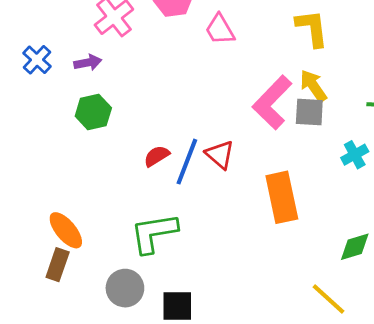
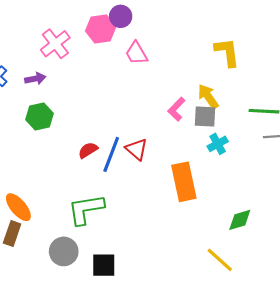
yellow L-shape: (312, 28) -> (227, 52), moved
pink L-shape: (272, 102) -> (177, 109), size x0.6
cyan cross: (355, 155) -> (218, 144), moved

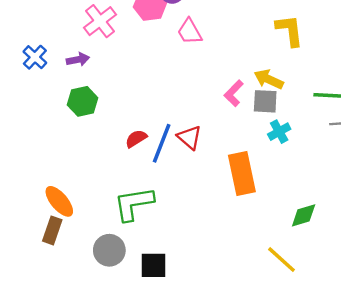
yellow arrow: (208, 96) -> (269, 79), turned -30

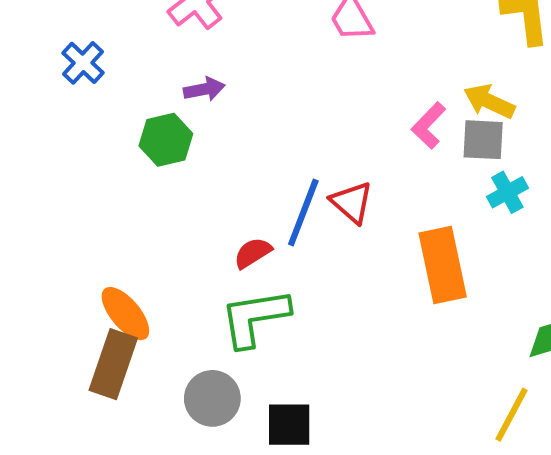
purple arrow: (78, 59) -> (204, 89), moved
red semicircle: (136, 139) -> (253, 253), moved
brown rectangle: (52, 230) -> (113, 364), size x1.4
yellow line: (281, 260) -> (511, 415), turned 76

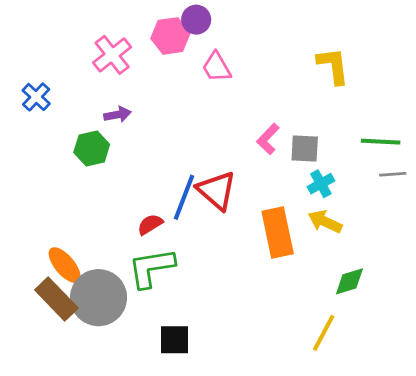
yellow arrow: (489, 101) -> (325, 222), moved
red triangle: (352, 202) -> (217, 190), size x1.4
brown rectangle: (113, 364) -> (56, 299), turned -63
gray circle: (212, 398) -> (99, 298), moved, size x1.5

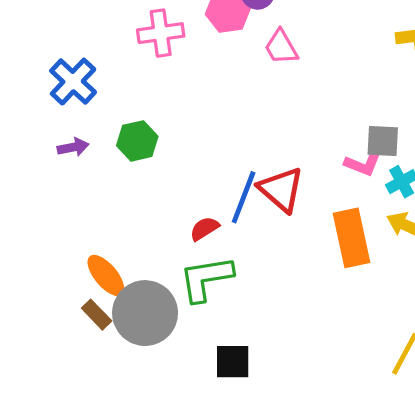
pink cross: (112, 55) -> (161, 33), turned 30
blue cross: (36, 97) -> (73, 82), size x1.4
purple arrow: (118, 115) -> (73, 147), moved
pink L-shape: (268, 139) -> (362, 164), moved, turned -112
brown rectangle: (56, 299) -> (97, 315), size x0.6

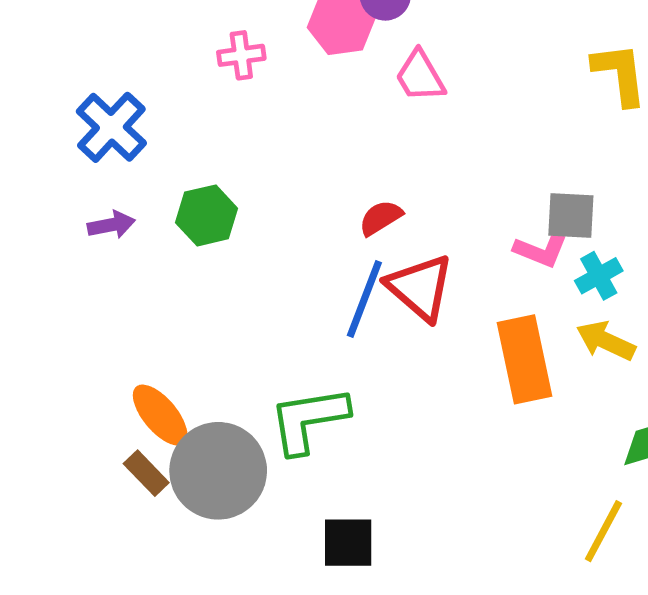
pink cross: (161, 33) -> (241, 55), size x0.7
red semicircle: (204, 229) -> (381, 218), moved

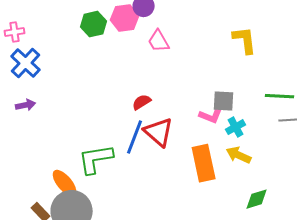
pink cross: (241, 55) -> (15, 32), moved
green hexagon: (207, 215) -> (94, 24), moved
orange ellipse: (160, 415) -> (65, 183), moved
green L-shape: (309, 420) -> (96, 159), moved

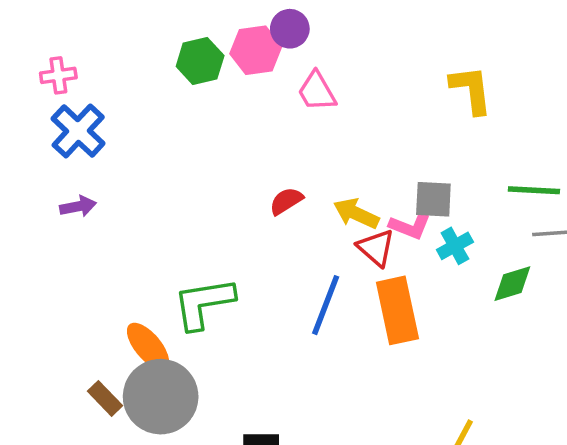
red triangle: (159, 132) -> (376, 248), moved, size x0.7
blue line: (135, 137) -> (326, 305), moved
yellow arrow: (239, 155) -> (356, 214), moved
green diamond: (257, 199) -> (512, 284), moved

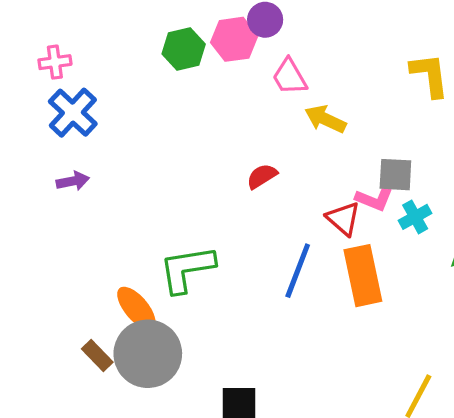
yellow arrow: (356, 214) -> (325, 119), moved

